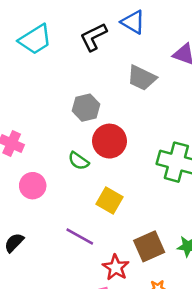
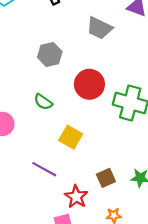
red circle: (110, 141) -> (89, 84), moved
brown square: (149, 246) -> (106, 178), size x0.7

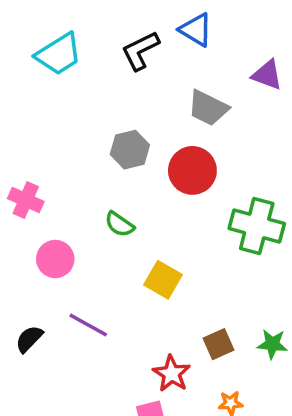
red circle: (89, 84) -> (192, 170), moved
purple line: (44, 169) -> (88, 325), moved

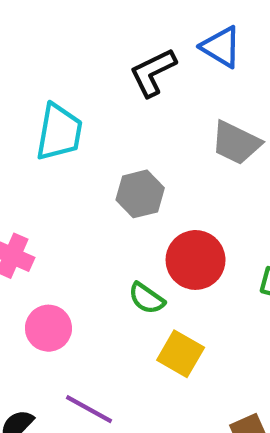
cyan trapezoid: (59, 54) -> (59, 132), moved, turned -48
red circle: (192, 170) -> (196, 260), moved
green semicircle: (119, 224) -> (147, 298), moved

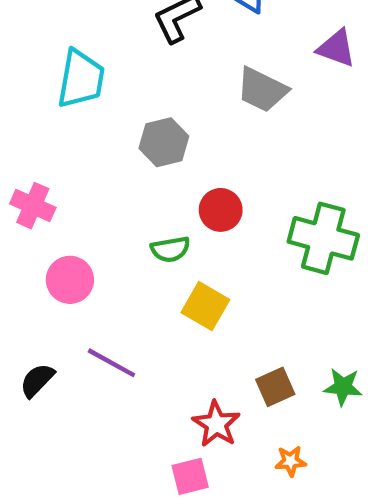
red circle: (196, 260) -> (221, 210), size x0.7
green semicircle: (147, 298) -> (170, 249), turned -45

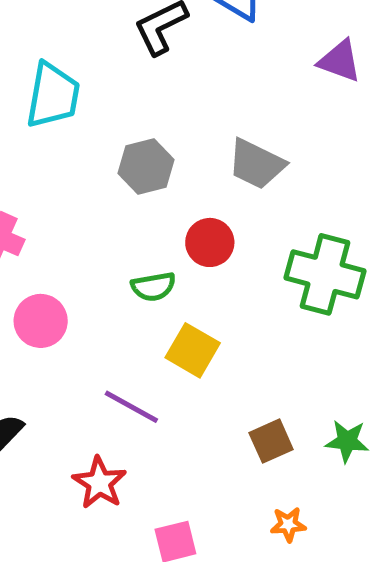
gray trapezoid: (262, 90) -> (256, 164), moved
purple line: (111, 363) -> (131, 407), moved
red star: (216, 424) -> (99, 483), moved

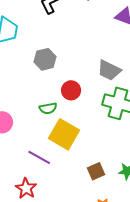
gray trapezoid: (256, 164) -> (109, 70), moved
yellow square: (193, 350) -> (64, 134), size x1.4

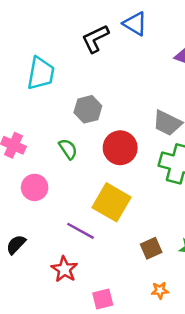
red circle: (71, 90) -> (120, 148), size x1.4
green semicircle: (48, 108) -> (68, 149), moved, turned -114

